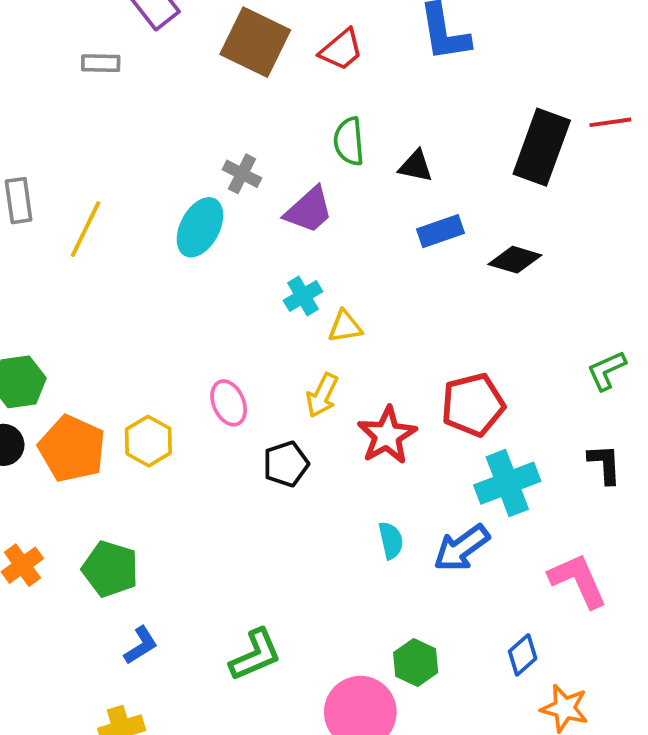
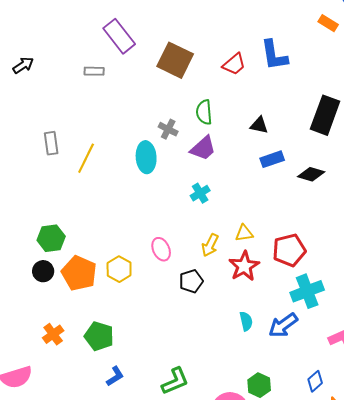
red trapezoid: (341, 50) -> (234, 64), moved
green semicircle: (349, 141) -> (204, 112), moved
cyan ellipse: (200, 227) -> (146, 157), turned -32
yellow triangle: (345, 327) -> (244, 233), moved

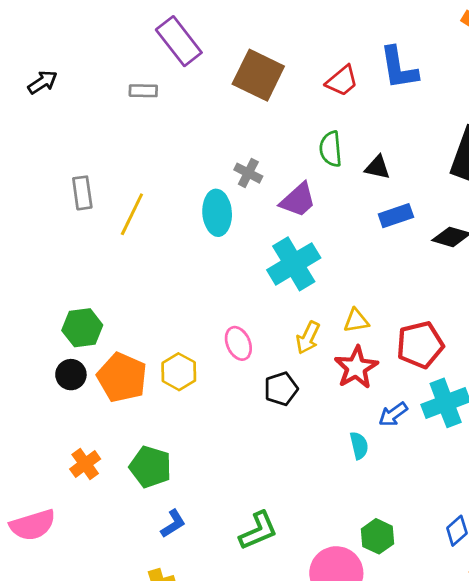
green semicircle: (204, 112) -> (331, 149), moved
cyan cross: (200, 193) -> (294, 264), size x1.8
blue arrow: (283, 325) -> (393, 414), moved, size x0.7

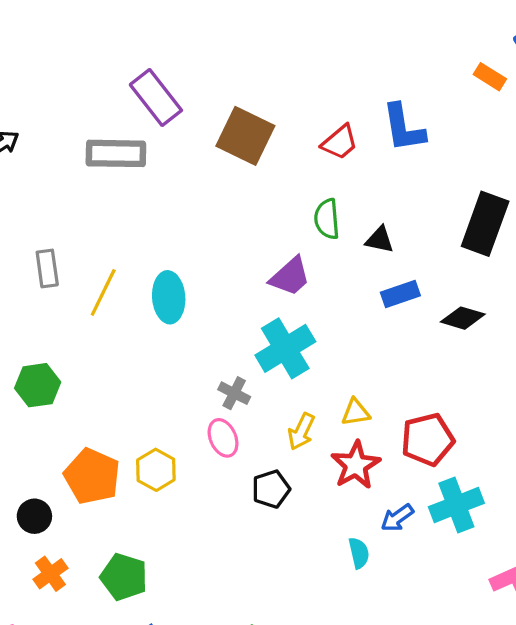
gray rectangle: (143, 91) -> (116, 153), size x1.8
gray cross: (248, 173) -> (234, 393), moved
cyan ellipse: (217, 213) -> (169, 297), moved
green hexagon: (82, 328) -> (38, 385), moved
black circle: (71, 375) -> (34, 516), moved

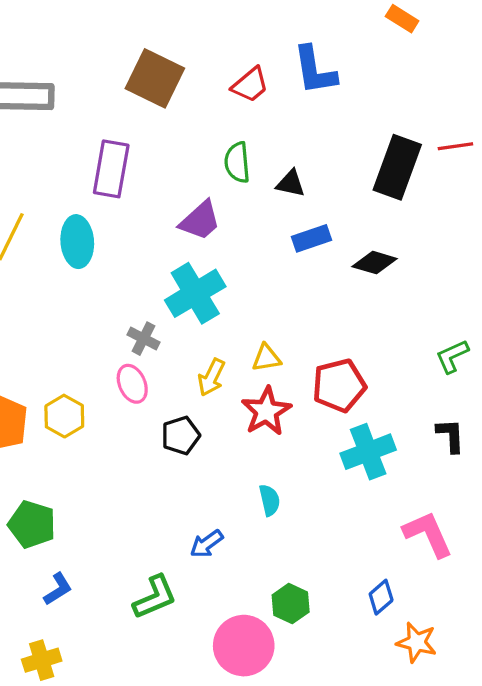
purple rectangle: (156, 97) -> (111, 169), moved, turned 48
blue arrow: (397, 518) -> (207, 544), moved

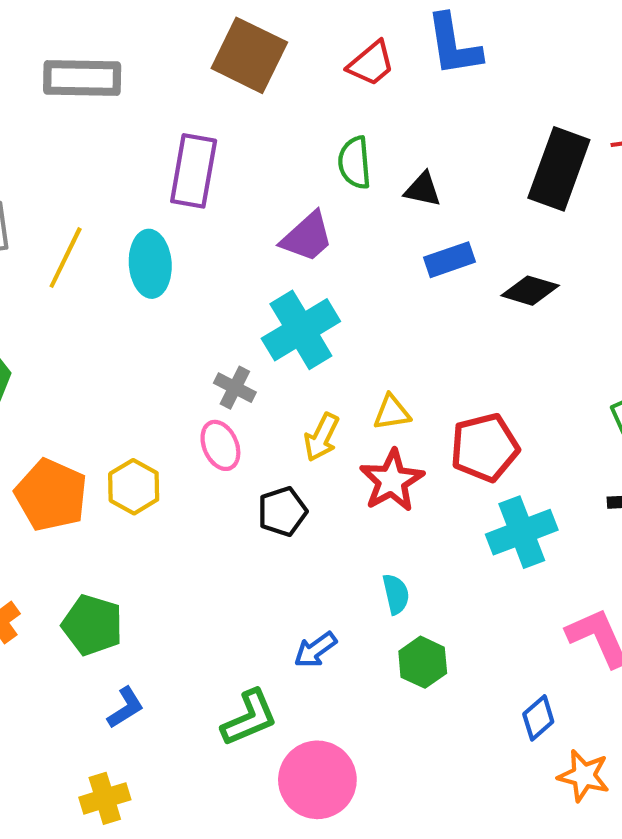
green hexagon: (291, 604) -> (423, 662), moved
pink circle: (244, 646) -> (317, 780), moved

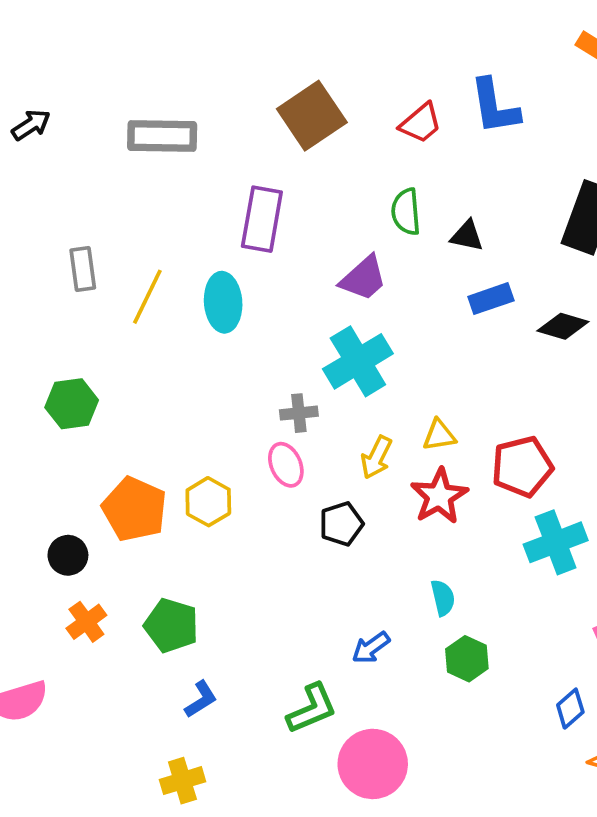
brown square: (249, 55) -> (312, 116), turned 30
gray cross: (235, 388) -> (299, 413), turned -33

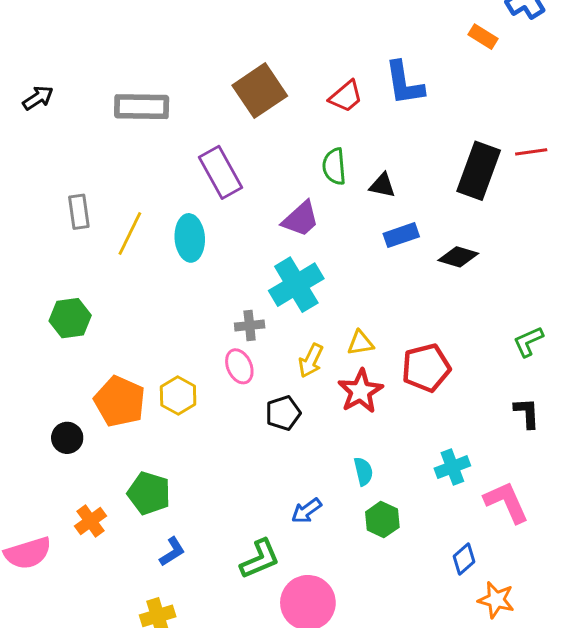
purple rectangle: (262, 219) -> (220, 172), turned -39
cyan cross: (556, 542) -> (452, 467), moved, size x0.7
orange cross: (86, 622) -> (91, 521), moved

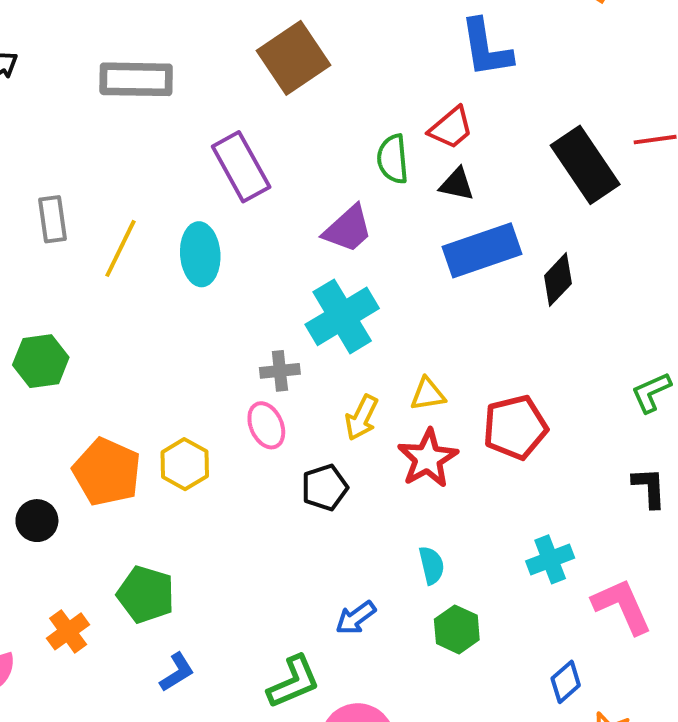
red trapezoid: (346, 96) -> (451, 128), moved
black rectangle: (479, 171) -> (585, 165), turned -54
blue rectangle: (401, 235) -> (482, 250), size x1.6
black diamond: (458, 257) -> (558, 280), turned -63

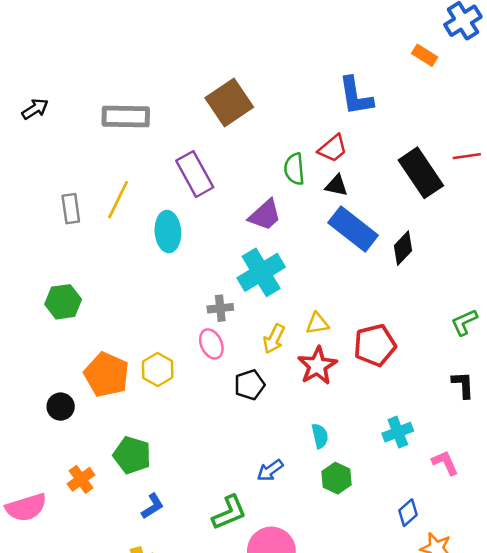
yellow line: (121, 248) -> (118, 200), moved
blue rectangle: (482, 250) -> (353, 229), turned 57
pink L-shape: (622, 606) -> (445, 463), size x0.7

